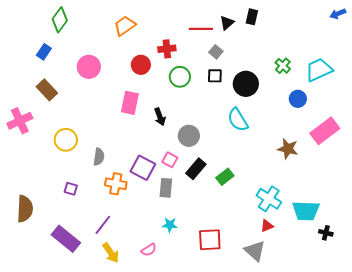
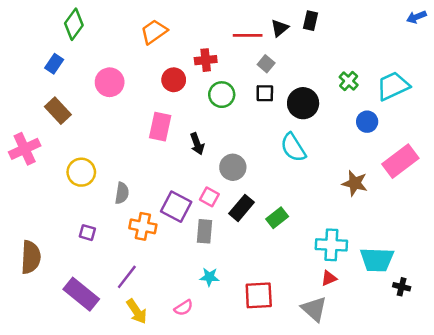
cyan cross: (269, 199) -> (331, 245), turned -30

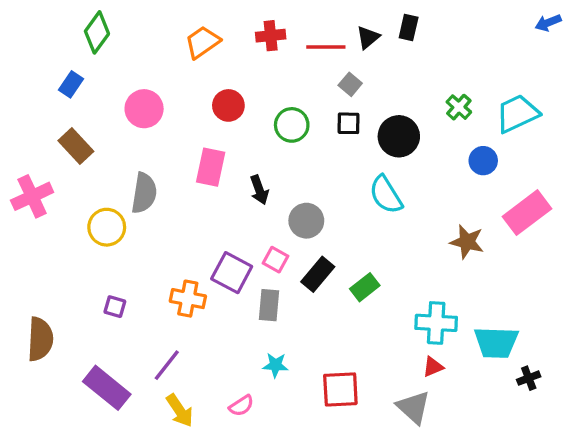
red cross: (206, 60) -> (271, 36), moved
gray semicircle: (122, 193) -> (144, 193), moved, size x1.4
black cross: (402, 287) -> (529, 378), turned -35

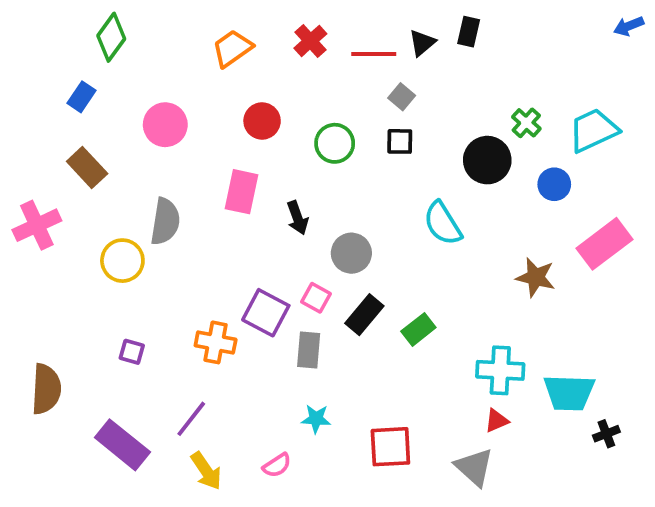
red cross: (271, 36) -> (310, 41), turned -36
black circle: (399, 136) -> (487, 160), moved

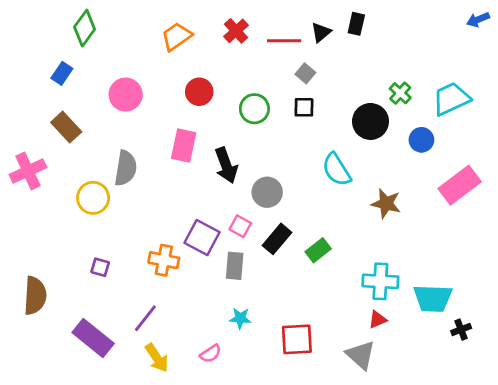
black arrow: (297, 218) -> (226, 165), size x1.4
brown star: (536, 277) -> (386, 204), moved

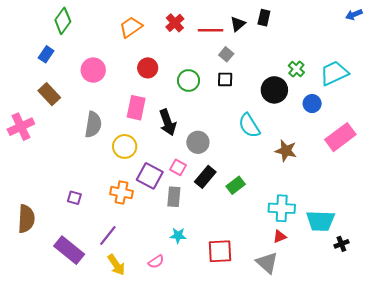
yellow circle: (93, 198) -> (125, 146), moved

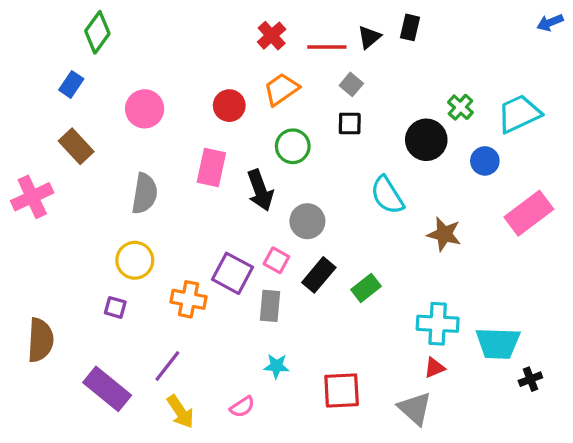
orange trapezoid: (131, 27) -> (281, 89), moved
green circle: (189, 80) -> (293, 146), moved
yellow circle: (125, 146) -> (135, 260), moved

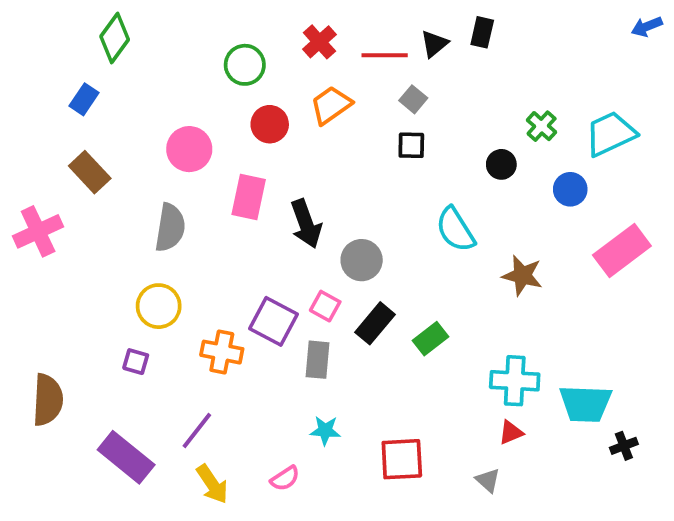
pink circle: (145, 109) -> (189, 149), moved
black circle: (426, 140) -> (501, 164), size x0.6
green circle: (293, 146) -> (245, 65), moved
gray triangle: (415, 408) -> (488, 480), size x0.6

